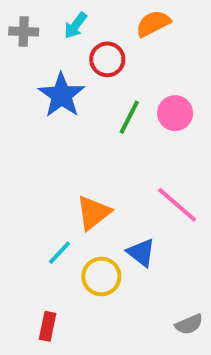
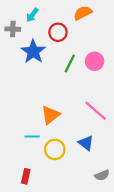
cyan arrow: (75, 26) -> (32, 15), moved
gray cross: (24, 31) -> (13, 29), moved
cyan line: (60, 253) -> (32, 137), turned 48
blue triangle: (141, 253) -> (86, 143), moved

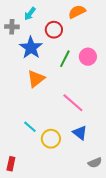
pink line: (96, 111) -> (73, 103), moved
orange triangle: (50, 115) -> (36, 79), moved
cyan line: (32, 137) -> (30, 127), turned 40
red rectangle: (26, 176) -> (11, 164), moved

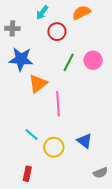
cyan arrow: (30, 14) -> (42, 13), moved
blue star: (31, 48) -> (21, 59), moved, turned -30
pink line: (73, 103) -> (58, 104), moved, turned 45
red rectangle: (11, 164) -> (27, 174), moved

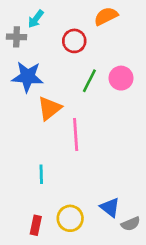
cyan arrow: (42, 13) -> (36, 19), moved
cyan line: (32, 134) -> (41, 174), turned 48
blue triangle: (85, 141) -> (110, 207), moved
yellow circle: (54, 147) -> (70, 218), moved

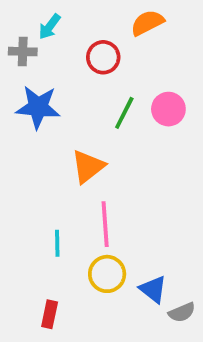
orange triangle: (50, 108) -> (88, 167), moved
pink line: (76, 134) -> (105, 224), moved
yellow circle: (70, 218) -> (107, 274), moved

